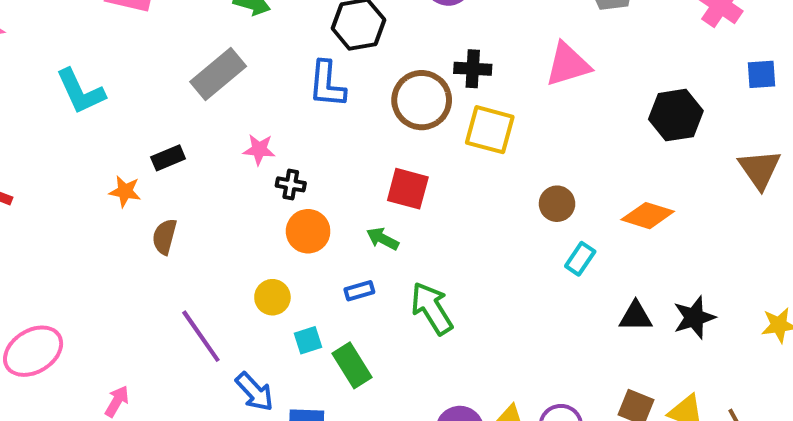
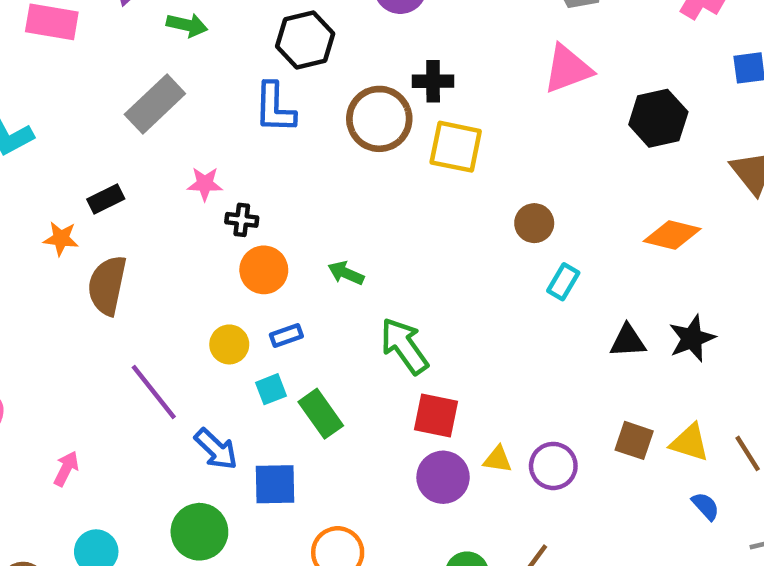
pink triangle: (568, 65) -> (568, 69), moved
red square: (408, 189) -> (436, 416), moved
orange diamond: (648, 216) -> (672, 235), moved
brown semicircle: (165, 237) -> (107, 285), size x1.5
blue rectangle: (359, 291) -> (286, 335), moved

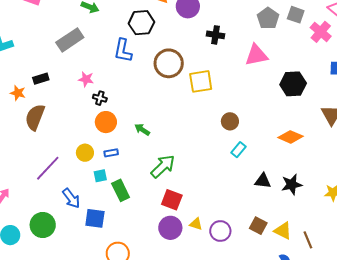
black cross: (433, 81) -> (216, 35), moved
yellow square: (456, 147) -> (201, 81), turned -30
green arrow: (404, 346) -> (163, 166), turned 72
purple line: (154, 392) -> (48, 168), turned 72
green circle: (199, 532) -> (43, 225), moved

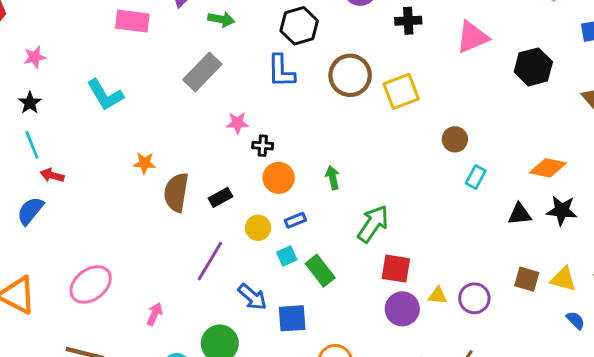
black rectangle: (41, 79) -> (220, 197), moved
green arrow: (142, 130) -> (333, 178), turned 56
orange diamond: (290, 137) -> (548, 168), moved
black star: (292, 184) -> (562, 210), turned 30

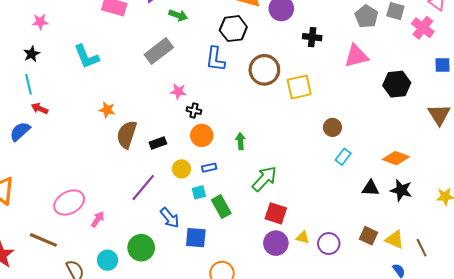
pink ellipse: (91, 284) -> (69, 203), moved

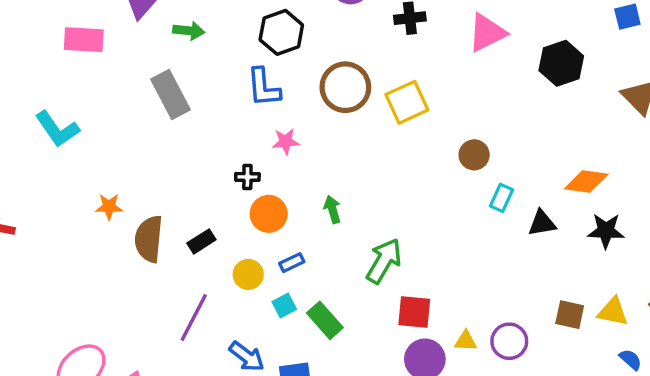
gray rectangle: (159, 51) -> (170, 94), turned -68
pink star: (178, 91) -> (286, 142), moved
black triangle: (371, 188) -> (542, 223), moved

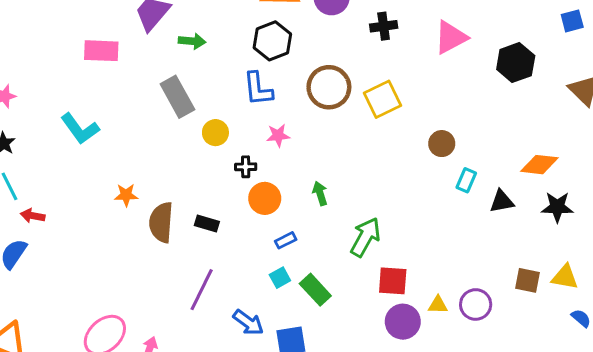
black rectangle: (201, 241) -> (207, 224), turned 50
yellow circle: (248, 274) -> (215, 133), moved

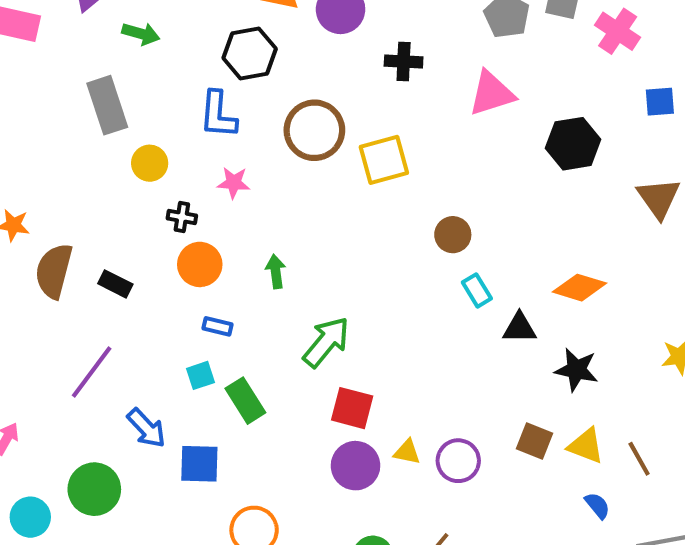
cyan rectangle: (466, 180) -> (477, 290), turned -65
black star: (557, 207) -> (576, 370), moved
blue rectangle: (286, 240) -> (217, 326), turned 30

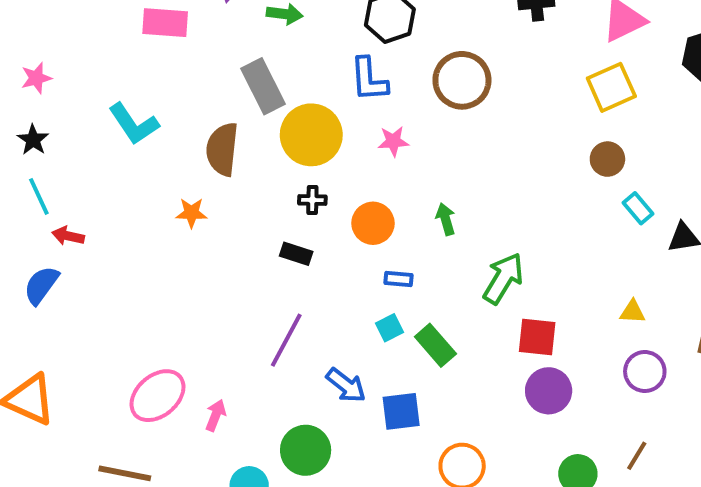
yellow square: (384, 160) -> (611, 87), moved
yellow circle: (150, 163) -> (311, 135), size x1.8
black cross: (182, 217) -> (312, 200), moved
brown semicircle: (54, 271) -> (222, 149), moved
yellow triangle: (407, 452) -> (633, 312), moved

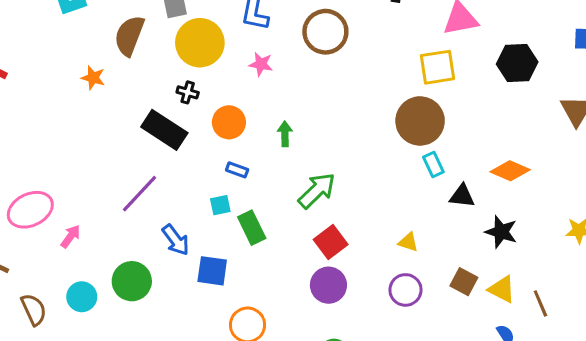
brown circle: (607, 159) -> (420, 121), size x1.8
black rectangle: (296, 254) -> (164, 130), size x1.8
red square: (537, 337) -> (331, 242), turned 32

